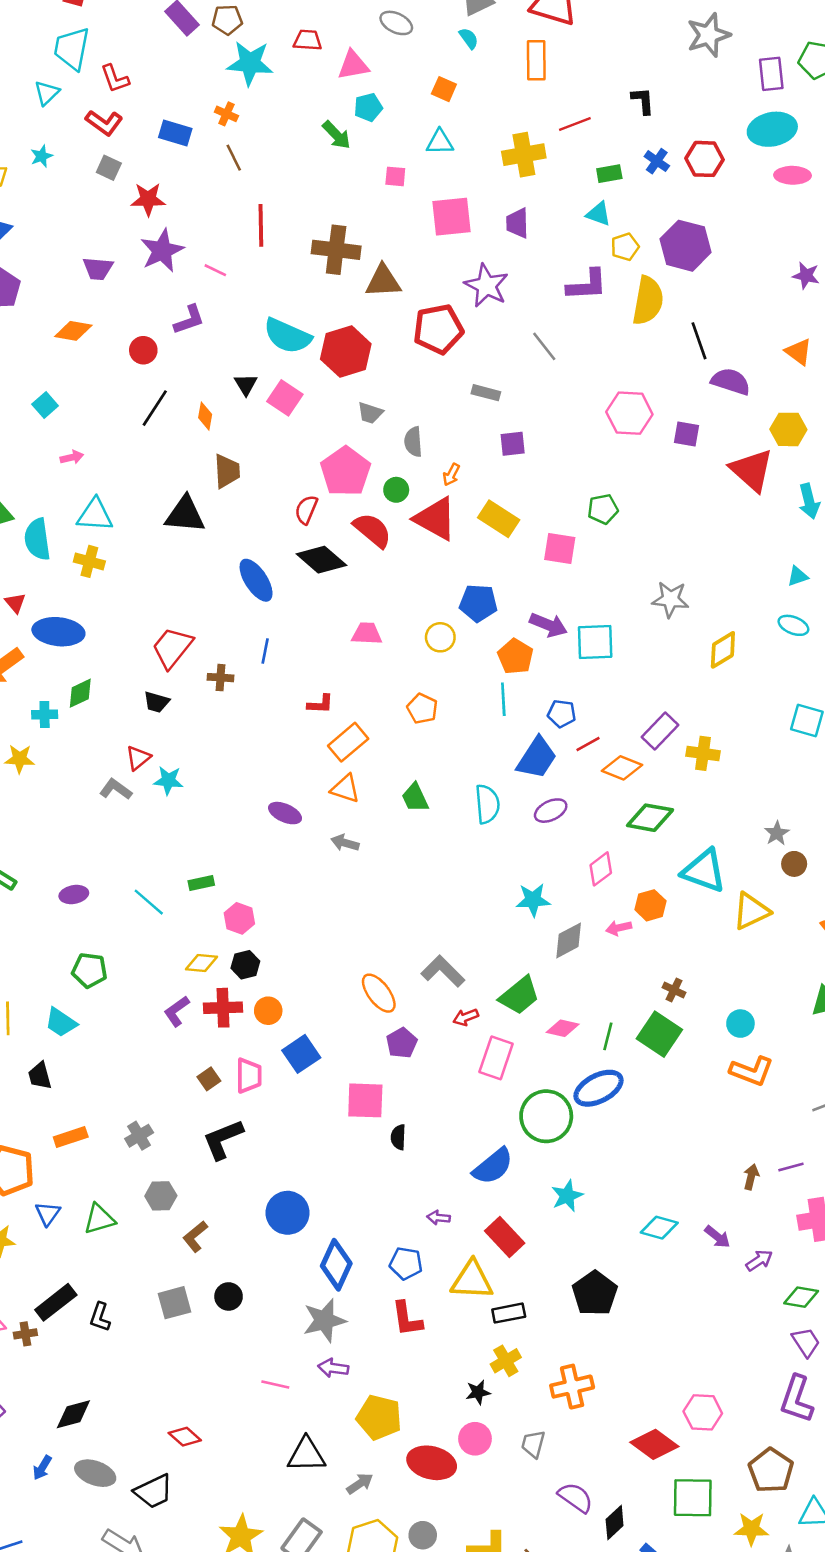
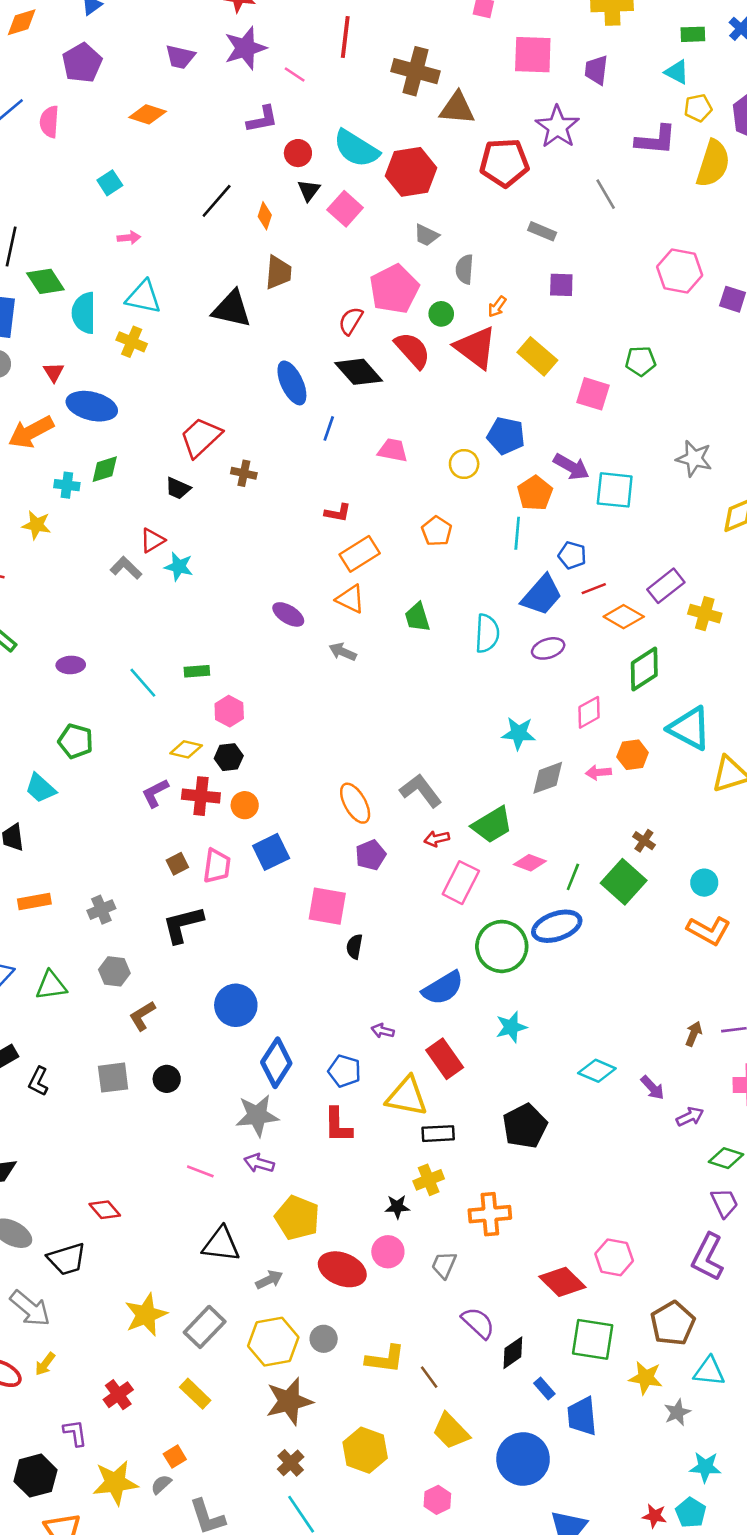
red circle: (143, 350) -> (298, 153), moved
blue line: (265, 651) -> (329, 428), moved
green diamond: (650, 818) -> (644, 669), turned -51

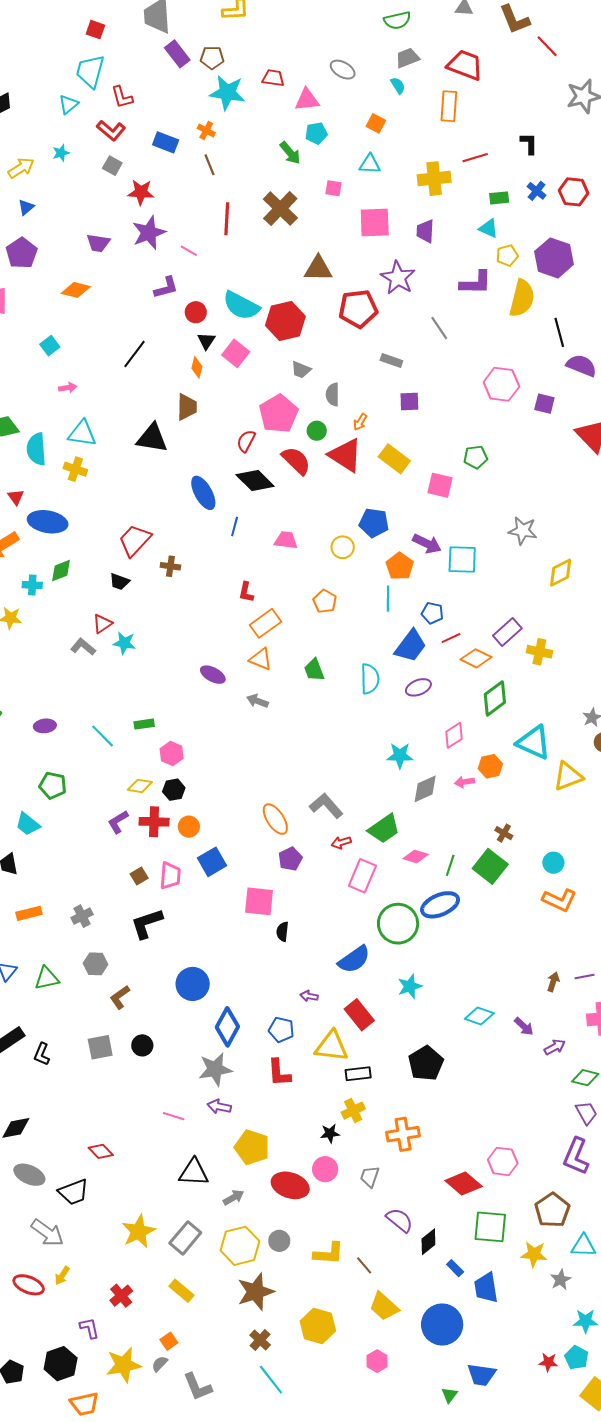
brown cross: (415, 71) -> (280, 209), moved, turned 33
orange diamond: (265, 216) -> (197, 367), moved
red L-shape: (338, 513) -> (246, 592), turned 95

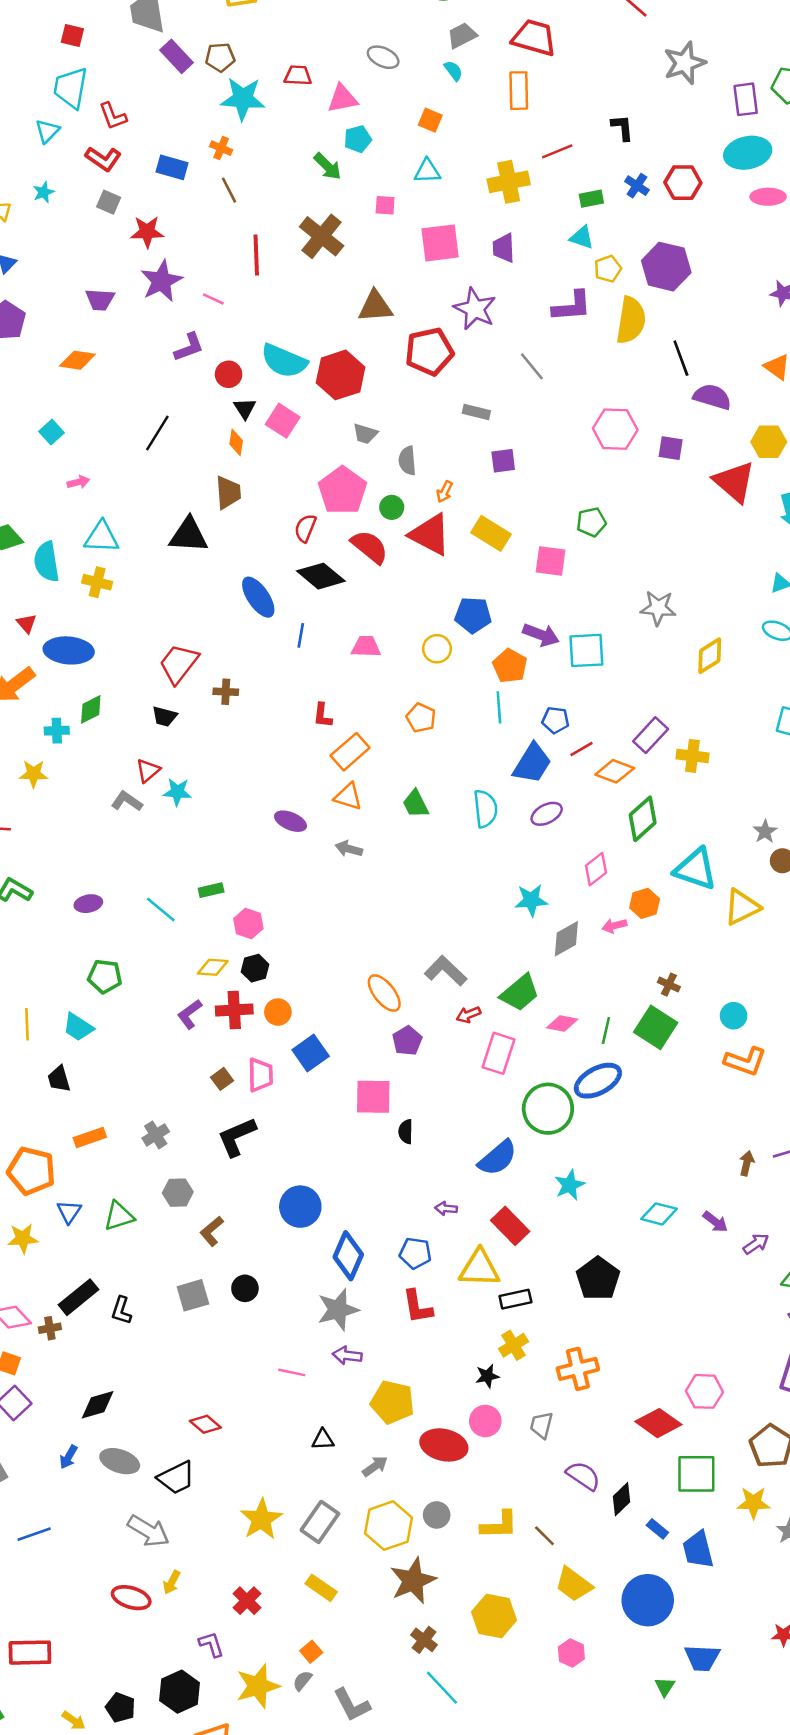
black triangle: (194, 1172) -> (323, 1440), size x0.6

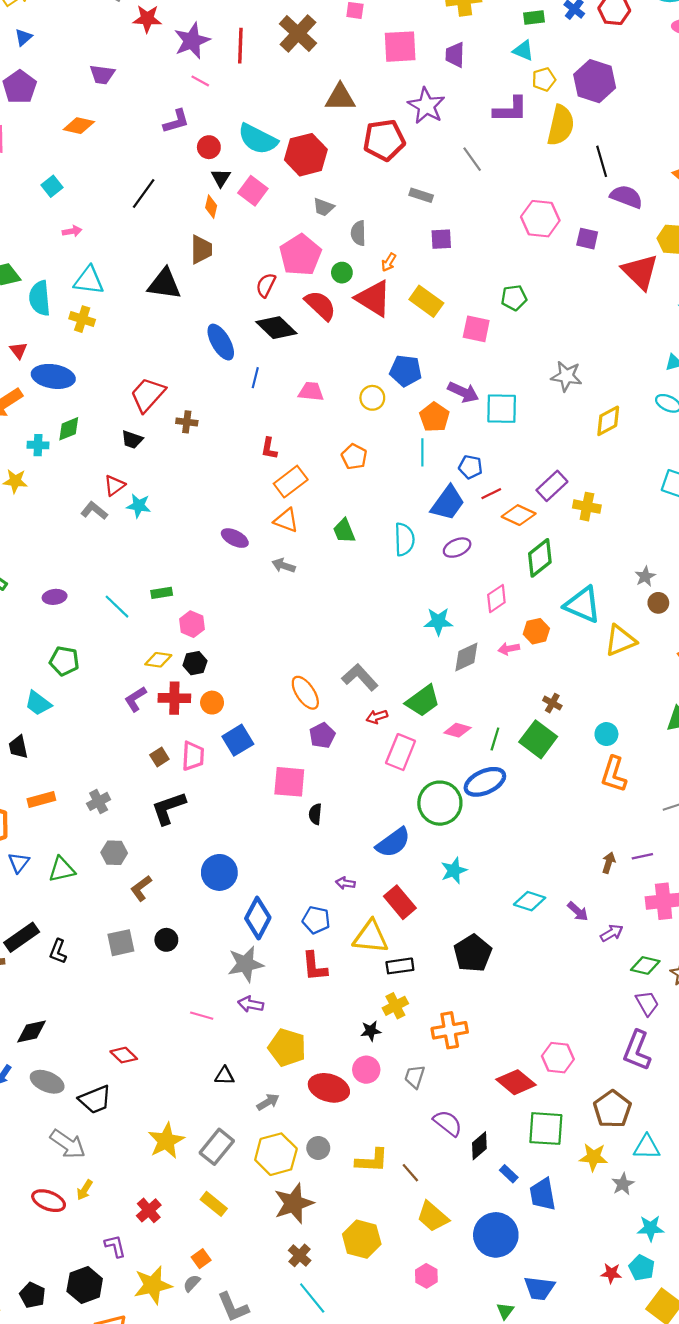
purple star: (161, 281) -> (192, 41), moved
orange L-shape: (745, 1061) -> (614, 774), turned 84

